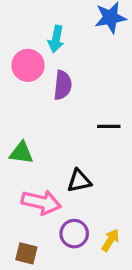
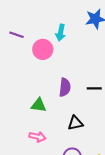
purple semicircle: (63, 85) -> (65, 87), moved
pink arrow: (41, 202) -> (38, 137), moved, size x0.7

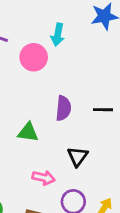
black triangle: (75, 123) -> (78, 156), turned -42
pink arrow: (38, 137) -> (44, 178), moved

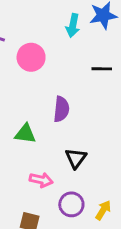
cyan arrow: (58, 35) -> (73, 26), moved
black line: (103, 110) -> (102, 69), moved

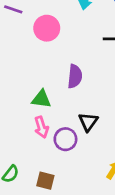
pink arrow: (41, 180) -> (41, 127), moved, turned 60
purple circle: (71, 204) -> (65, 139), moved

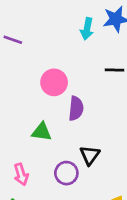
pink circle: (47, 28) -> (54, 82), moved
pink arrow: (41, 127) -> (21, 174), moved

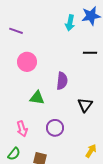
pink circle: (54, 82) -> (27, 62), moved
black triangle: (90, 155) -> (85, 105), moved

